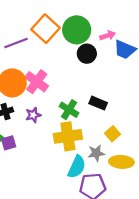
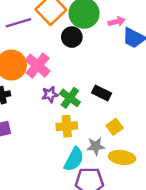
black circle: (87, 54) -> (72, 37), moved
purple star: (33, 115) -> (50, 94), moved
yellow cross: (68, 136) -> (67, 126), size x0.7

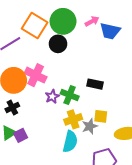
yellow square: (115, 127) -> (101, 116), moved, turned -32
gray star: (96, 146) -> (90, 126), moved
cyan semicircle: (74, 159) -> (70, 142), moved

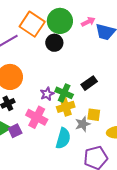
pink cross: (36, 75) -> (37, 117), moved
black rectangle: (95, 84) -> (89, 83), turned -49
yellow cross: (73, 119) -> (66, 107), moved

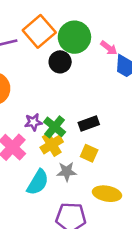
pink arrow: (88, 22) -> (109, 48), turned 48
yellow cross: (66, 107) -> (52, 145), turned -30
yellow square: (94, 115) -> (89, 153), moved

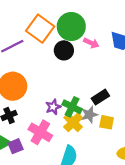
pink arrow: (109, 48) -> (91, 43), moved
gray star: (67, 172) -> (89, 115), moved

